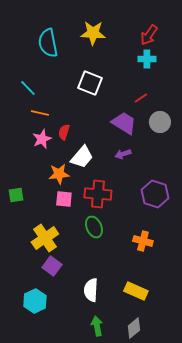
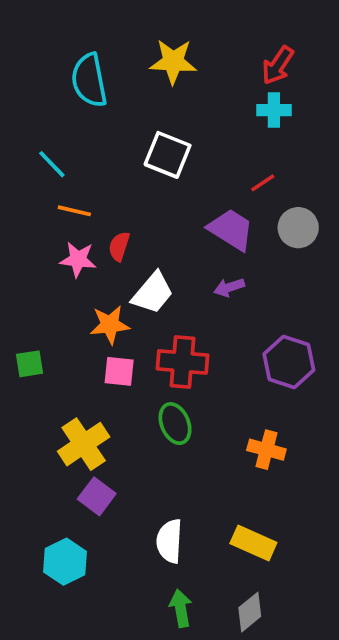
pink star: (42, 139) -> (78, 259), turned 30

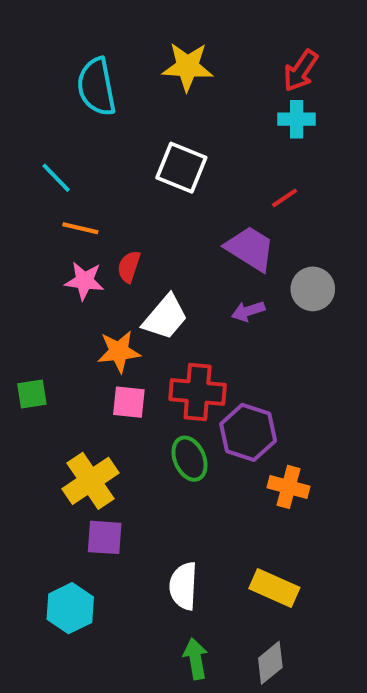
gray circle: (298, 228) -> (313, 289), moved
purple hexagon: (289, 362) -> (248, 432), moved
purple square: (97, 496) -> (105, 537), turned -33

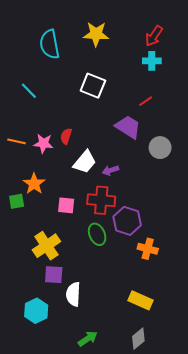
orange line: (80, 228) -> (17, 141), moved
purple arrow: (248, 311) -> (110, 170), moved
orange star: (119, 352) -> (34, 184), moved, turned -30
white semicircle: (183, 586) -> (73, 294), moved
green arrow: (196, 659) -> (88, 339), moved, turned 66

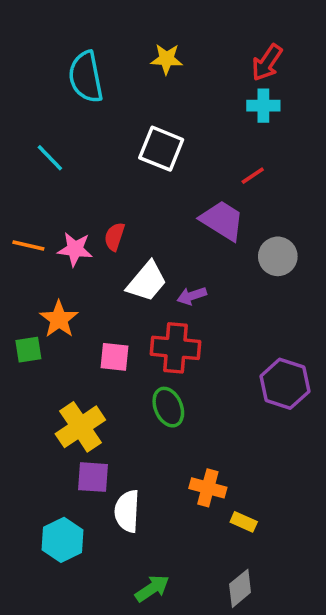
yellow star: (96, 34) -> (167, 59), size x0.7
purple hexagon: (127, 221) -> (285, 384), moved
orange cross: (148, 249) -> (208, 488), moved
yellow rectangle: (140, 300) -> (244, 522), size x0.6

